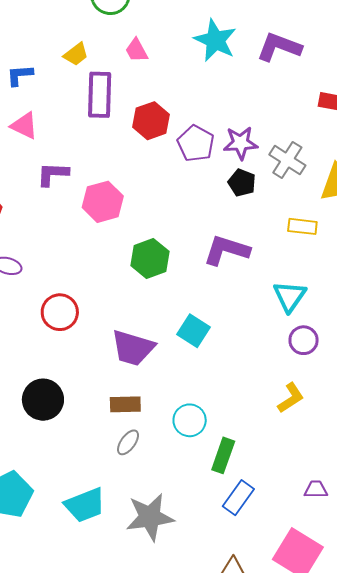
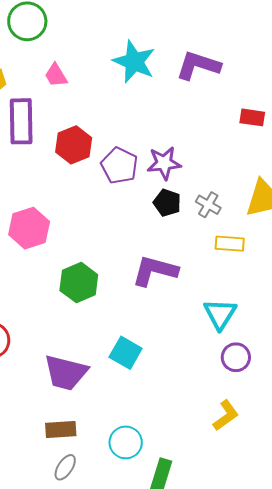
gray cross: (287, 160) -> (208, 205), moved, size x0.7

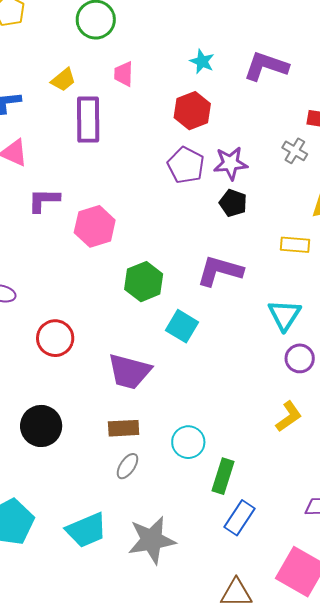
cyan star: (134, 62) -> (202, 61), size x0.6
pink trapezoid: (56, 75) -> (124, 74), turned 32
red hexagon: (74, 145) -> (192, 111), moved
gray cross: (208, 205) -> (295, 151), moved
cyan square: (126, 353) -> (182, 326), moved

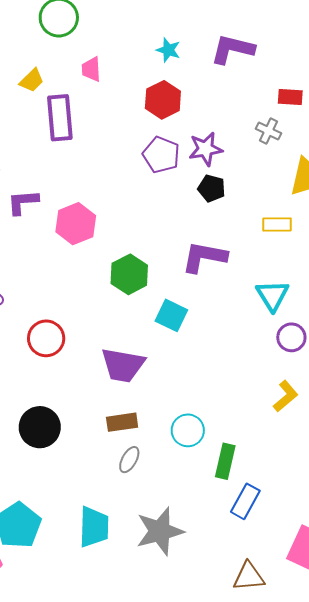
cyan trapezoid: (86, 530) -> (94, 527), turned -60

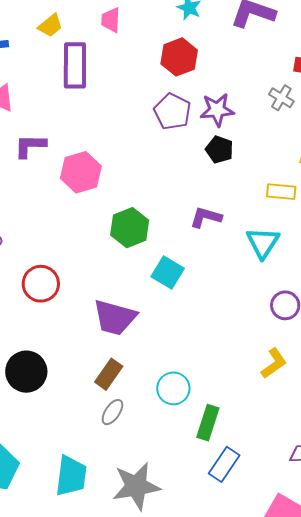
purple L-shape: (204, 257) -> (206, 217), size x0.7
cyan triangle: (272, 295) -> (263, 243), moved
brown rectangle: (122, 422) -> (109, 374), turned -52

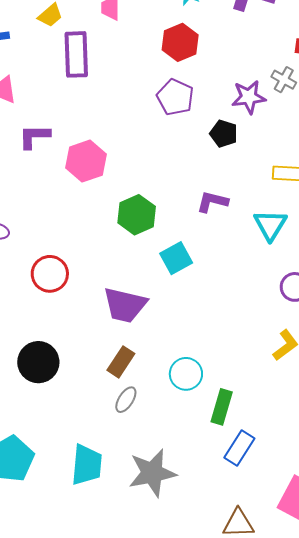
purple star: (217, 110) -> (249, 97), moved
cyan square: (168, 272) -> (176, 258), turned 32

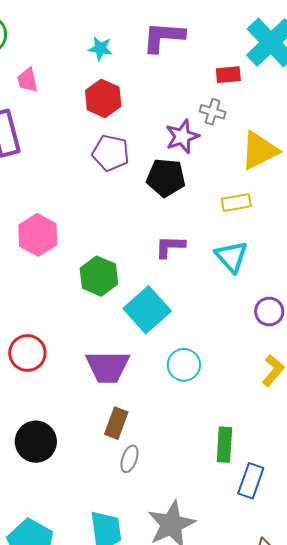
black pentagon: (224, 134) -> (166, 178), size x1.4
cyan square: (176, 258) -> (147, 310), size x1.4
cyan circle: (186, 374) -> (184, 365), moved

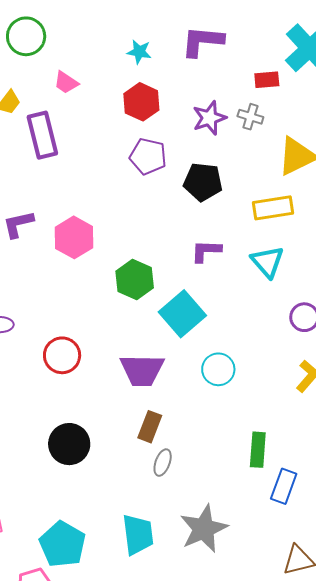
pink trapezoid: (28, 80) -> (66, 82), turned -44
purple star: (182, 136) -> (209, 118), moved
yellow rectangle: (236, 203) -> (273, 208), size x1.4

